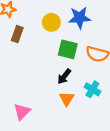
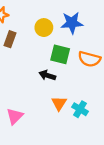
black arrow: (64, 76) -> (47, 75), moved, turned 70
cyan cross: (92, 89) -> (80, 109), moved

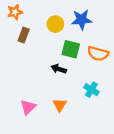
orange triangle: (59, 103) -> (60, 105), moved
cyan cross: (80, 109) -> (91, 90), moved

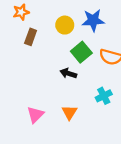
green square: (71, 49) -> (81, 52), turned 36
cyan cross: (91, 90) -> (104, 96), turned 32

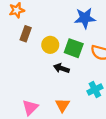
yellow circle: (65, 25) -> (50, 45), moved
green square: (81, 52) -> (74, 48), turned -30

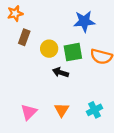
green square: (74, 48) -> (73, 52), turned -30
cyan cross: (95, 90) -> (94, 110), moved

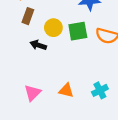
black arrow: (60, 72) -> (38, 45), moved
orange triangle: (62, 110) -> (66, 90), turned -49

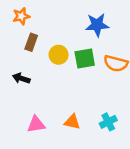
black arrow: (38, 45) -> (21, 78), moved
pink triangle: (32, 93) -> (36, 124), turned 36

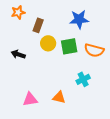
brown rectangle: (31, 42) -> (38, 25), moved
black arrow: (21, 78) -> (18, 54), moved
cyan cross: (108, 122) -> (83, 79), moved

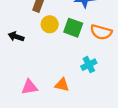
green square: (69, 46) -> (73, 28), turned 30

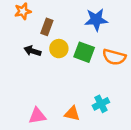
black arrow: (16, 37) -> (32, 51), moved
cyan cross: (89, 65) -> (101, 104), moved

